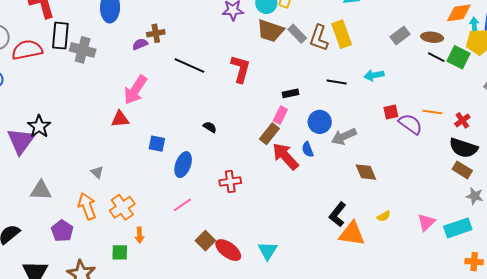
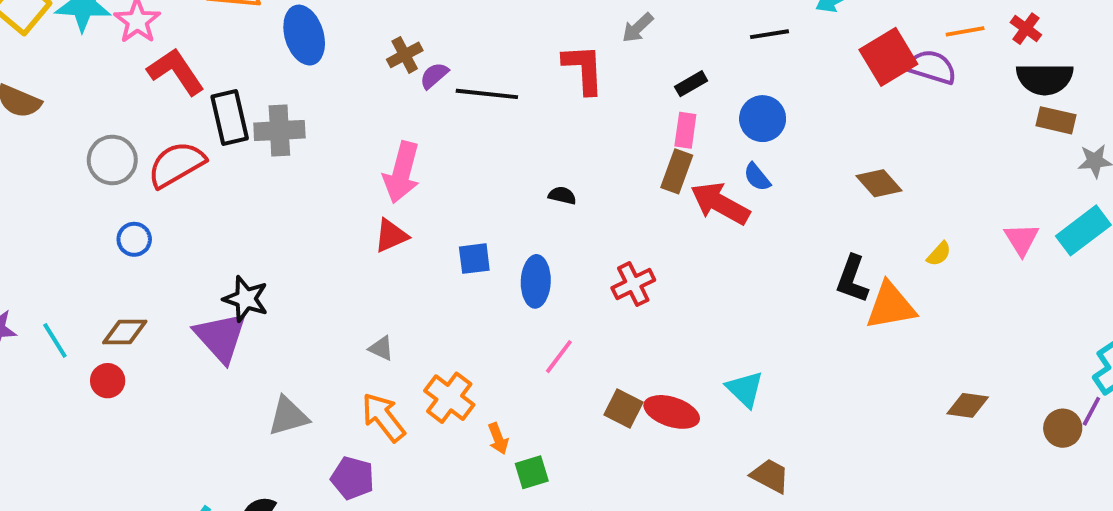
purple semicircle: (140, 44) -> (434, 76), moved
red square: (391, 112) -> (888, 57), size x1.8
gray arrow: (344, 137) -> (638, 28), moved, size x0.7
green square: (120, 252) -> (532, 472), moved

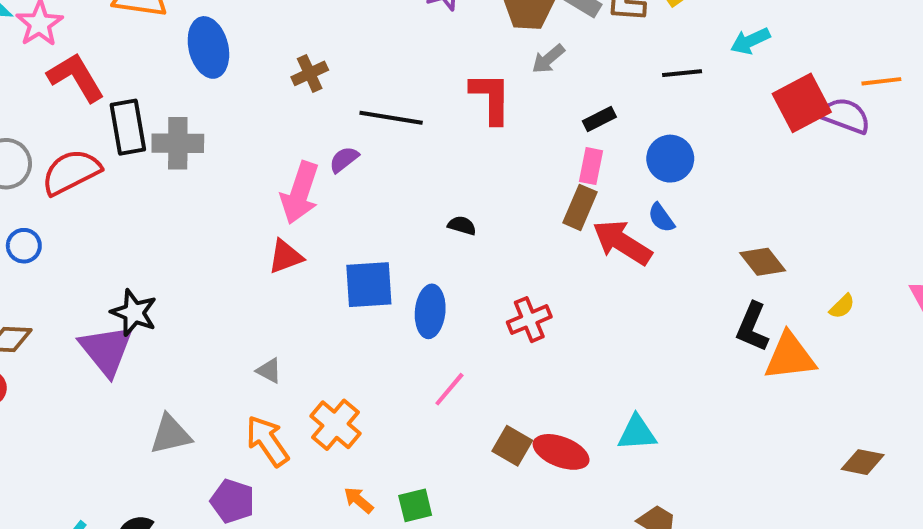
purple semicircle: (434, 76) -> (344, 159), moved
brown diamond: (879, 183) -> (763, 262), moved
blue square: (474, 259) -> (369, 285), size x1.5
cyan triangle: (745, 389) -> (637, 433), turned -51
orange arrow: (498, 439) -> (359, 500), moved, turned 148

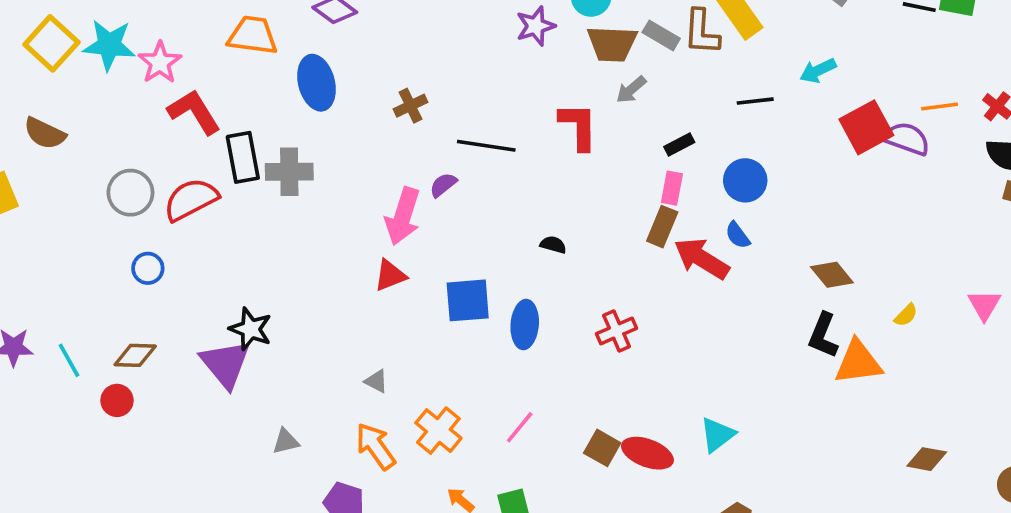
pink line: (449, 389) -> (520, 427), moved
cyan triangle: (637, 433) -> (717, 435), turned -33
gray triangle: (170, 434) -> (286, 441), size x0.7

